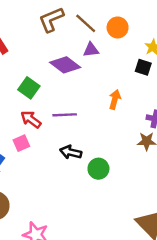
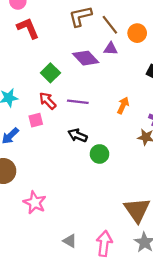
orange arrow: (115, 99) -> (123, 105), moved

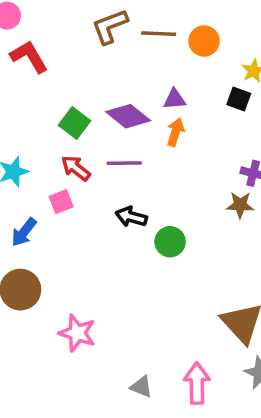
brown line: (110, 25) -> (159, 34), turned -42
purple triangle: (111, 49) -> (174, 99), moved
purple diamond: (86, 58) -> (128, 116), moved
orange arrow: (123, 105) -> (175, 132), moved

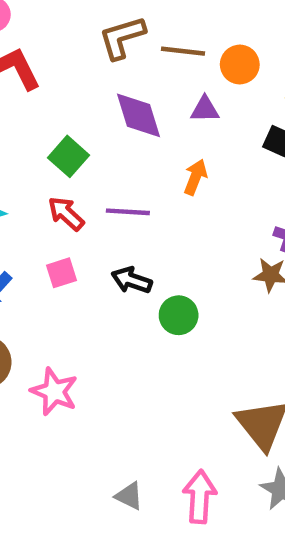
purple triangle: (174, 99) -> (205, 109), moved
purple diamond: (128, 116) -> (139, 115), moved, turned 30
pink square: (61, 202) -> (61, 273), moved
pink star: (77, 333) -> (54, 391), moved

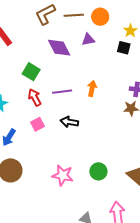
orange arrow: (195, 177) -> (92, 88), moved
red arrow: (66, 214) -> (35, 97), turned 30
green circle: (179, 315) -> (98, 171), moved
pink star: (54, 391) -> (63, 175), moved

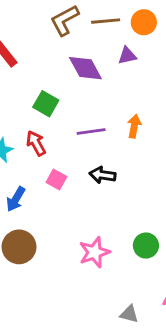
red arrow: (35, 97) -> (36, 143), moved
pink square: (37, 124) -> (56, 179), turned -32
pink star: (63, 175) -> (94, 252), turned -30

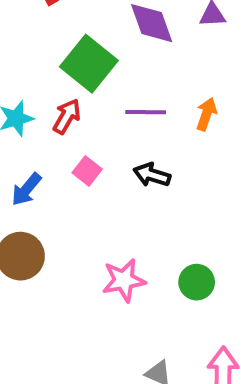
green square: (46, 104) -> (89, 64), size x1.5
red arrow: (36, 143) -> (67, 116), turned 50

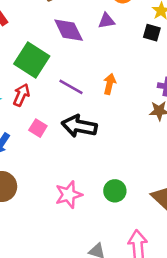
purple line: (146, 112) -> (71, 87), turned 35
black arrow: (152, 175) -> (79, 126), size x1.5

